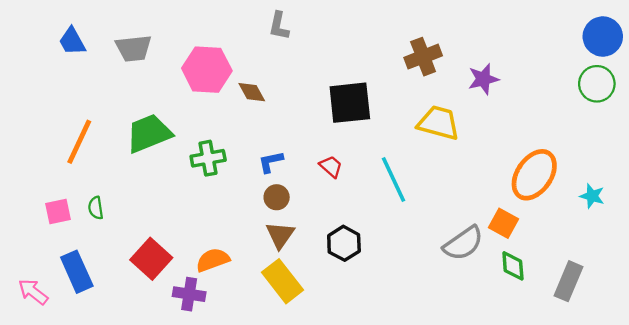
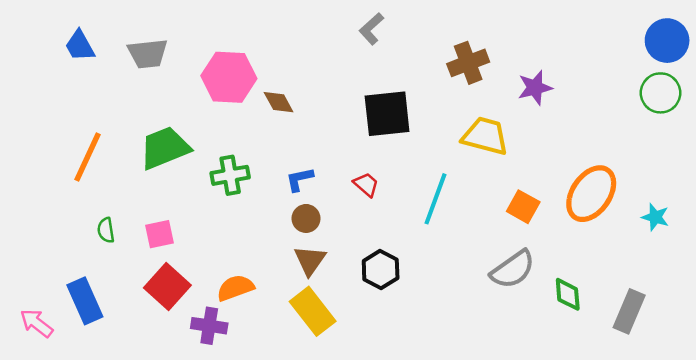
gray L-shape: (279, 26) -> (371, 29), moved, turned 36
cyan line: (394, 180) -> (436, 199), turned 45
pink square: (58, 211) -> (160, 234), moved
orange square: (503, 223) -> (523, 207), moved

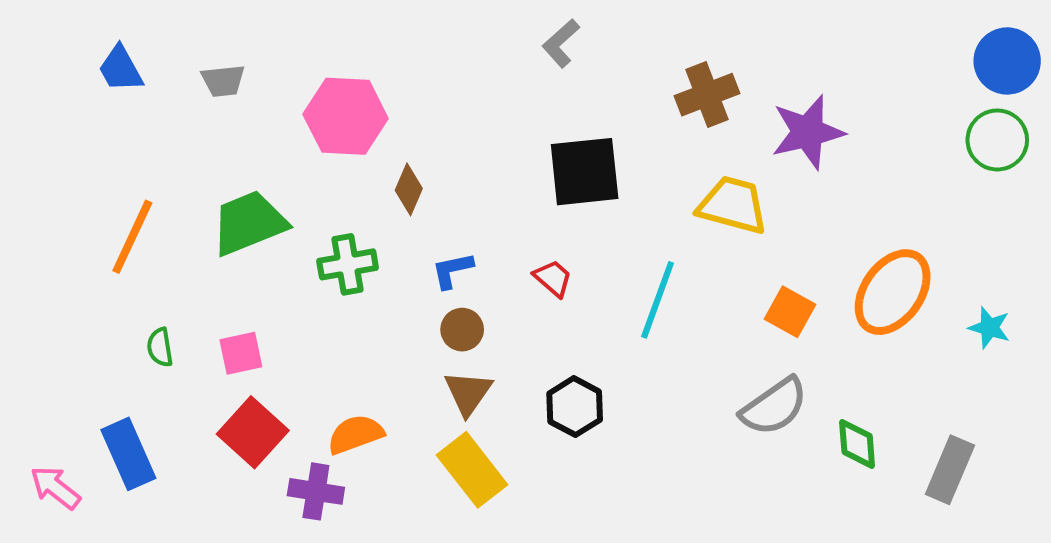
gray trapezoid: (148, 54) -> (223, 81), size x0.7
purple star: (535, 88) -> (808, 132), size x1.4
brown diamond: (279, 102) -> (409, 189), moved, turned 52

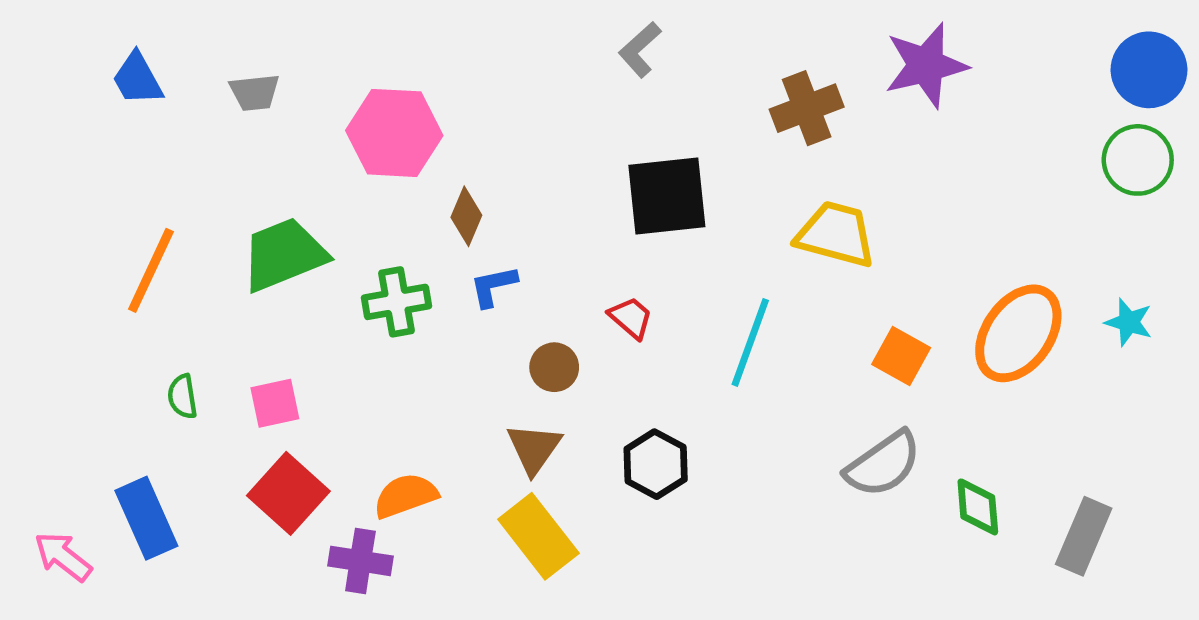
purple star: (808, 132) -> (926, 65), moved
blue L-shape: (452, 270) -> (493, 286), moved
cyan star: (989, 328) -> (1129, 322), moved
brown circle: (462, 330) -> (554, 367), moved

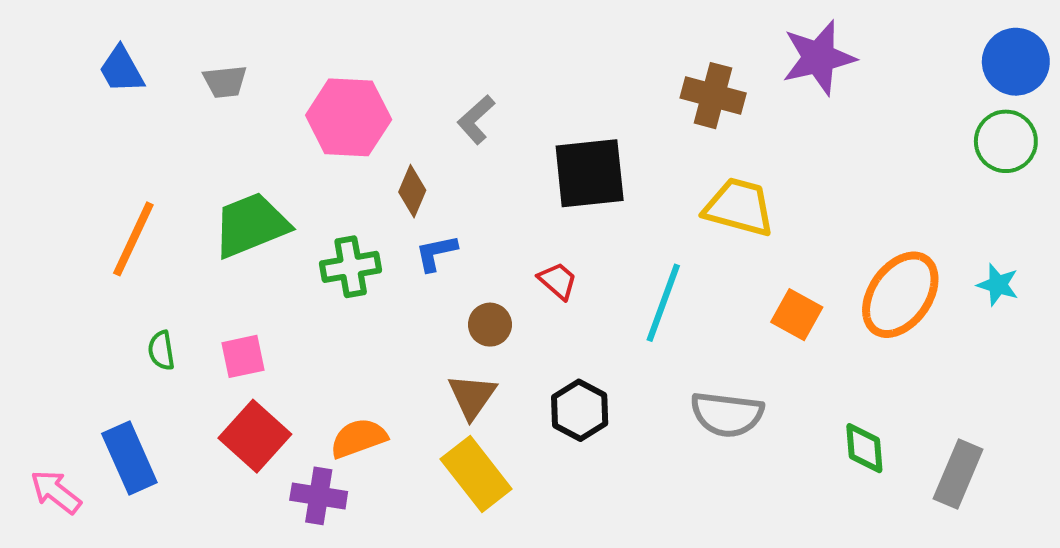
gray L-shape: (640, 50) -> (476, 119), moved
brown cross: (807, 108) -> (713, 96), turned 36
gray semicircle: (883, 464) -> (727, 414), moved, turned 42

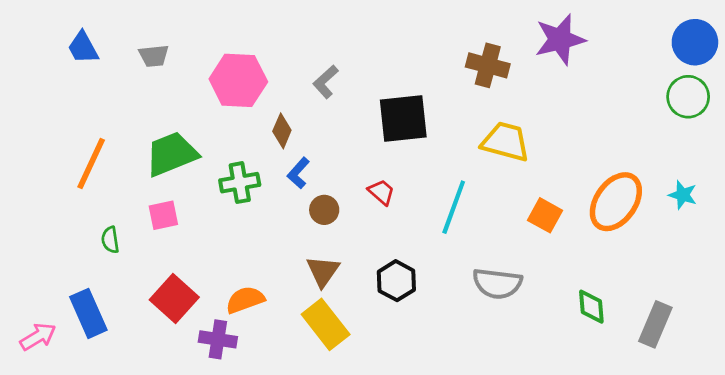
blue L-shape: (436, 253) -> (298, 173), turned -36
brown circle: (490, 325) -> (324, 210), moved
pink square: (243, 356) -> (163, 215), moved
pink arrow: (56, 492) -> (38, 337), turned 111

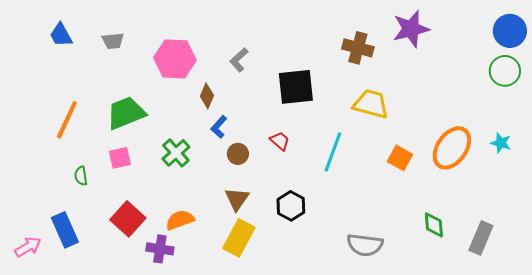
green cross: (240, 183) -> (176, 153), moved, turned -32
gray semicircle: (497, 283) -> (365, 245), moved
yellow rectangle: (326, 324) -> (239, 238), turned 66

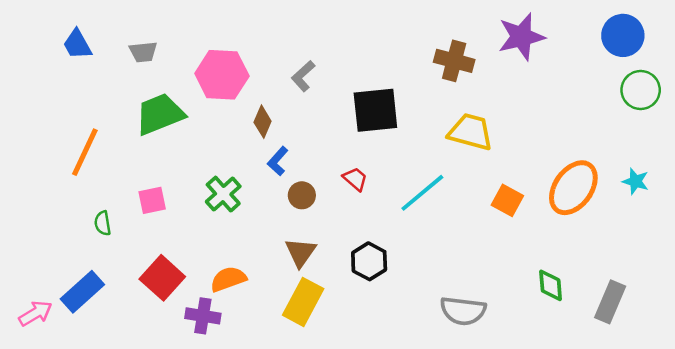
blue circle: (510, 31) -> (623, 35), moved
green trapezoid: (126, 113) -> (160, 114), moved
cyan line: (333, 152) -> (422, 193), turned 30
blue rectangle: (65, 230) -> (82, 292), turned 72

